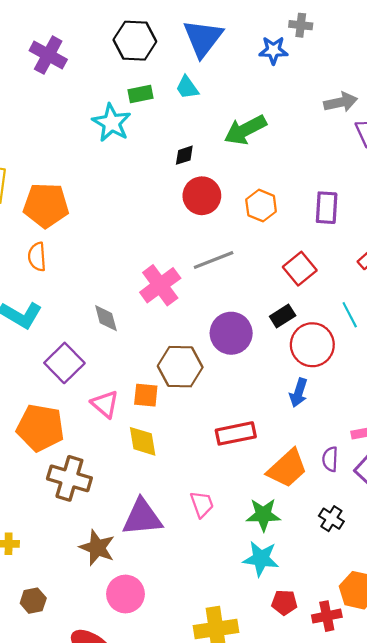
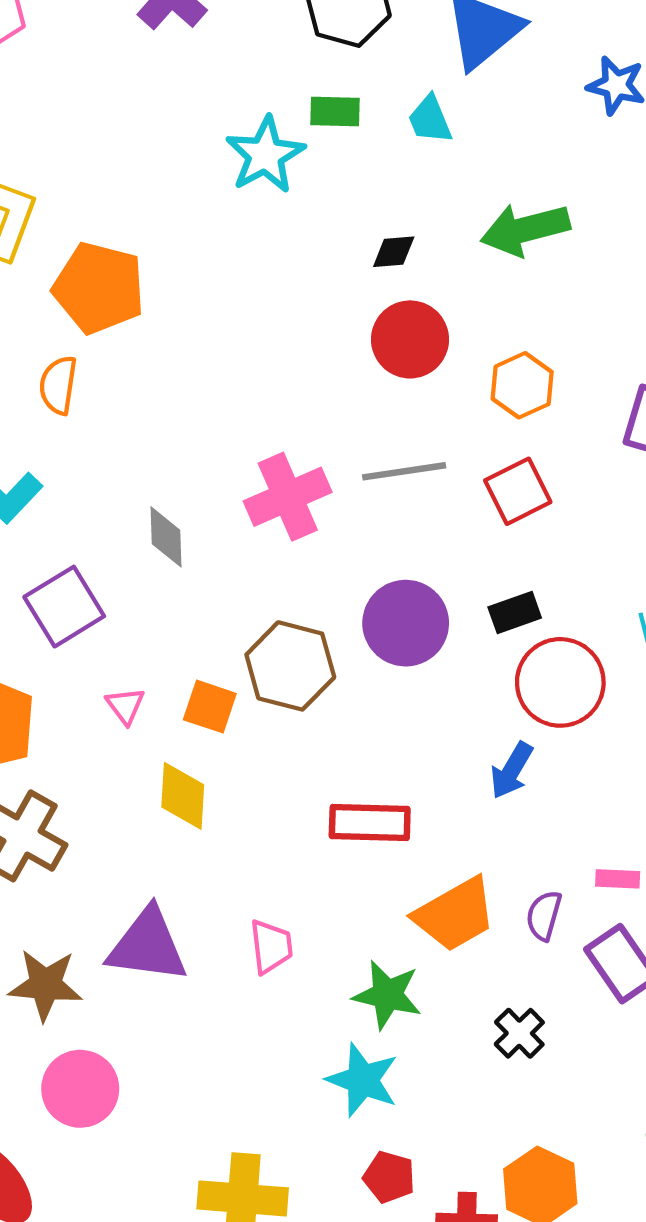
red square: (300, 269) -> (518, 491), moved
pink triangle: (105, 404) -> (125, 706), size x0.7
brown star: (97, 548) -> (45, 985), turned -30

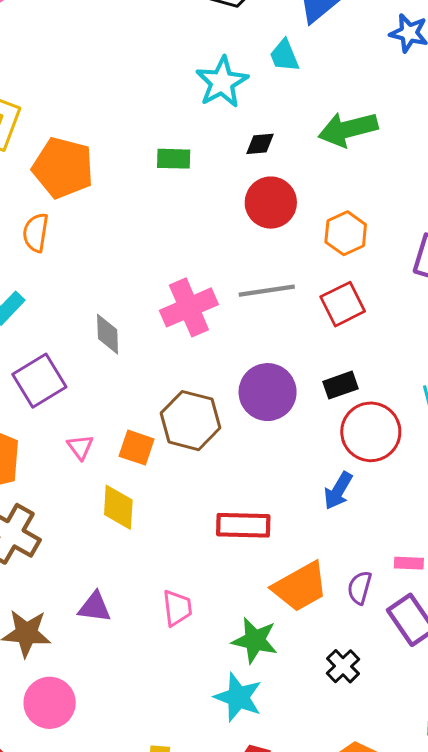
green rectangle: (335, 112) -> (174, 159), moved
cyan star: (265, 155) -> (222, 82), moved
purple triangle: (148, 945) -> (95, 607), size x0.6

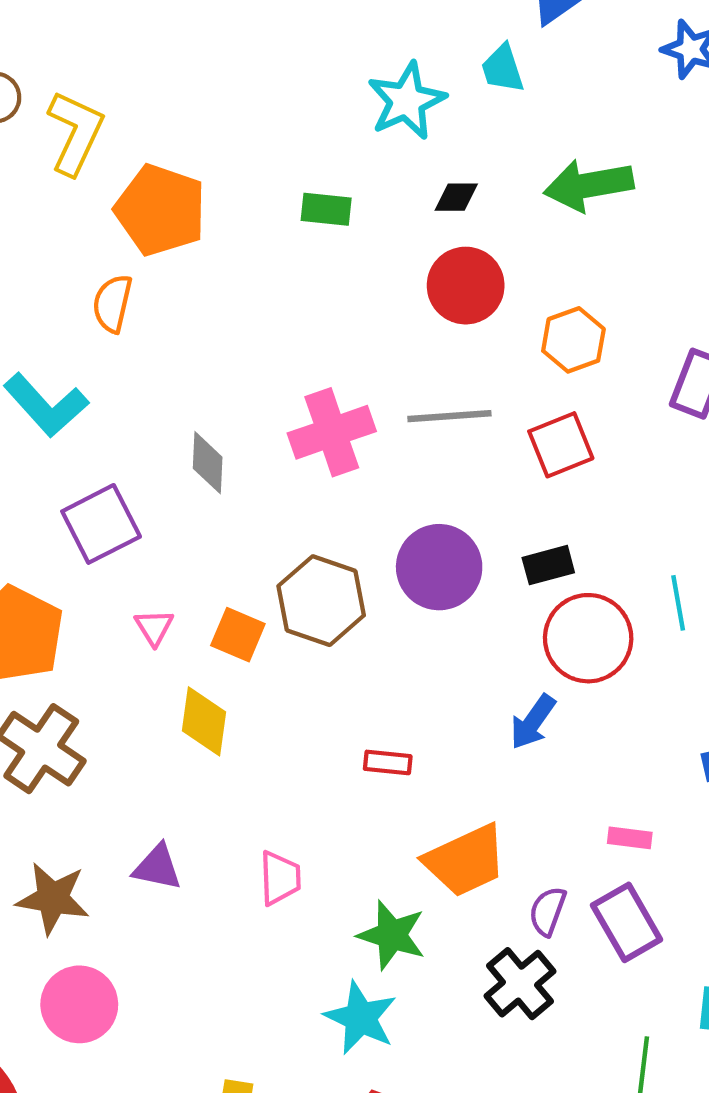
red rectangle: (243, 525) -> (388, 762), size x0.6
purple semicircle: (360, 588) -> (548, 911), moved
black cross: (343, 666) -> (520, 984), size x1.4

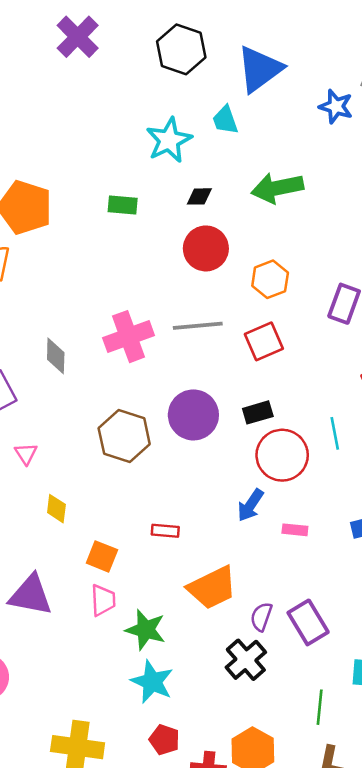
orange square: (238, 635) -> (102, 556), moved
yellow diamond: (204, 721) -> (56, 509), size x0.7
pink rectangle: (630, 838) -> (295, 530), moved
purple triangle: (157, 867) -> (31, 595), size x1.5
green star: (392, 935) -> (146, 630), moved

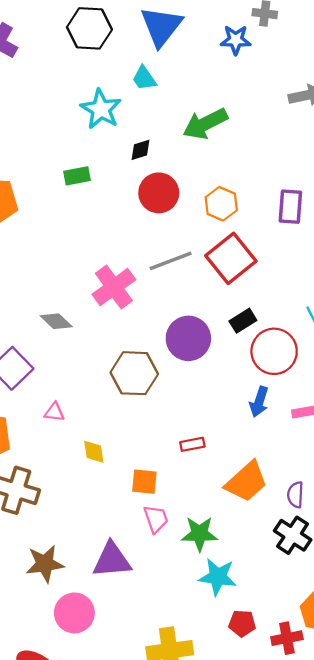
red square: (264, 341) -> (231, 258), size x1.4
gray diamond: (56, 356) -> (56, 321), turned -32
pink triangle: (26, 454) -> (54, 412), turned -35
purple triangle: (31, 595) -> (112, 560), moved

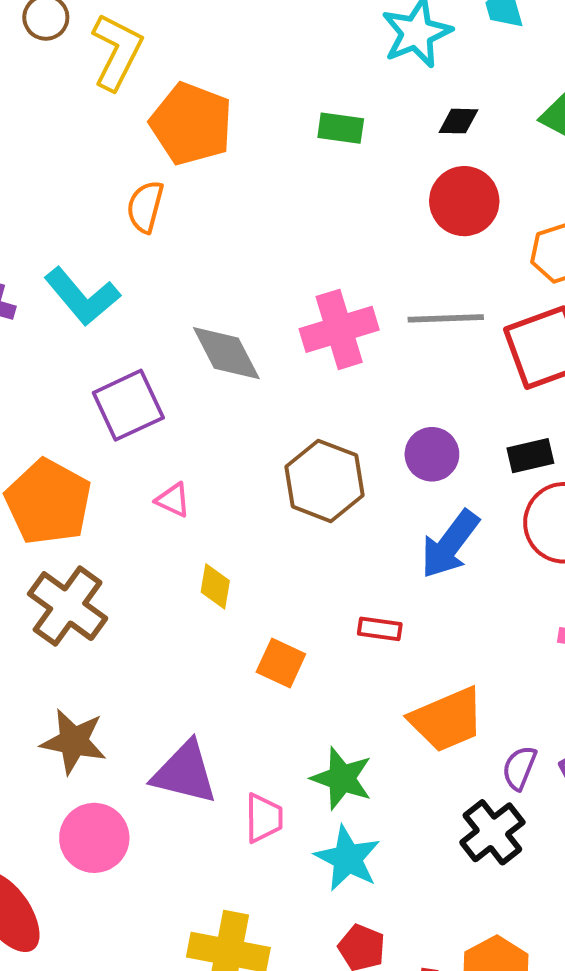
gray diamond: (56, 321) -> (226, 353), size x1.4
purple circle: (188, 338) -> (432, 454), size x0.7
blue arrow: (259, 402) -> (450, 544), moved, size x1.4
pink trapezoid: (156, 519) -> (264, 818), moved

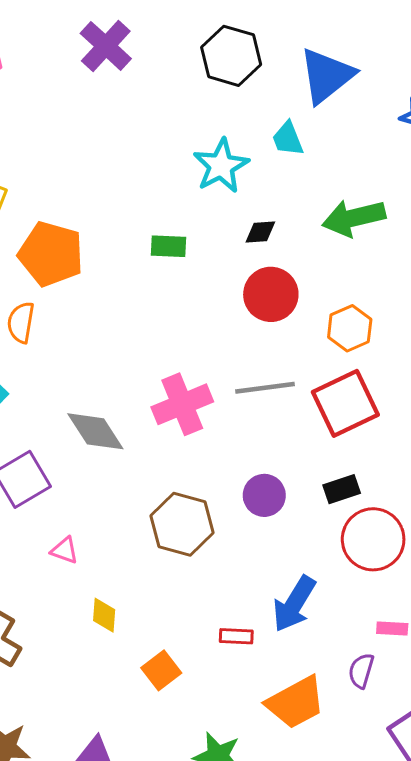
blue arrow: (450, 544) -> (294, 604), moved
orange square: (281, 663) -> (161, 670), turned 33
purple semicircle: (519, 768) -> (361, 671), moved

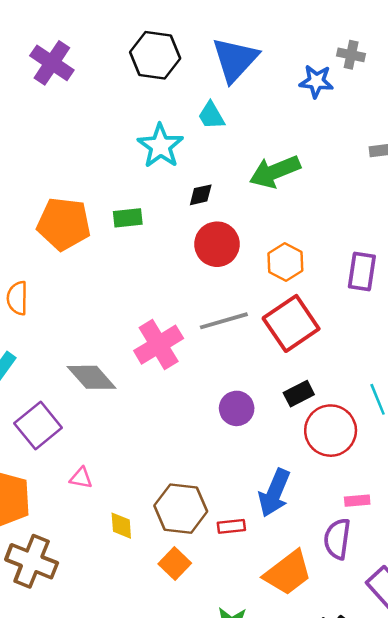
orange pentagon: (51, 254) -> (64, 224), moved
brown hexagon: (182, 524) -> (181, 509), moved
purple semicircle: (361, 671) -> (337, 539), size x1.4

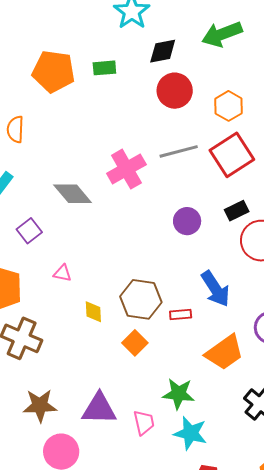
black diamond: (201, 195) -> (163, 51), size x1.4
purple square: (38, 426) -> (29, 231), size x0.7
blue arrow: (274, 493) -> (215, 289), turned -57

